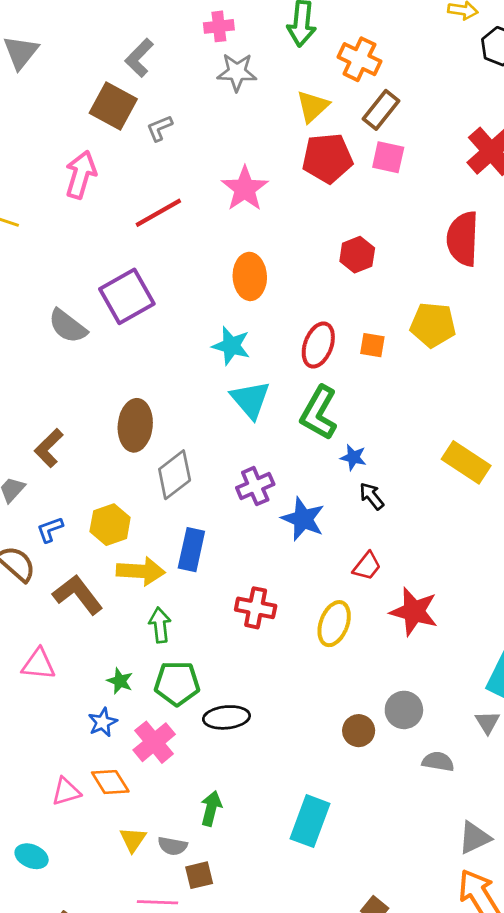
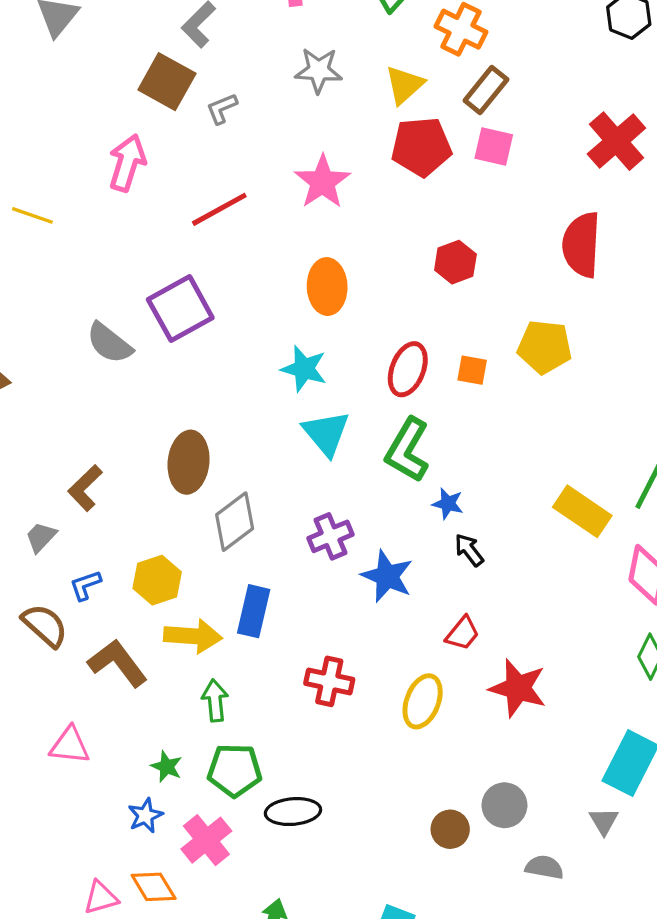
gray star: (237, 72) -> (319, 70), moved

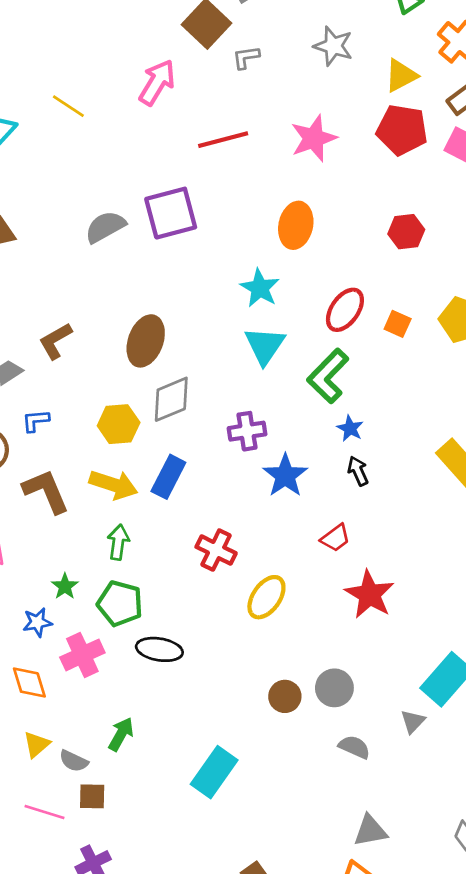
gray semicircle: (109, 343) -> (105, 227), turned 99
yellow hexagon: (157, 580) -> (119, 424), moved
yellow ellipse: (423, 701) -> (266, 597), moved

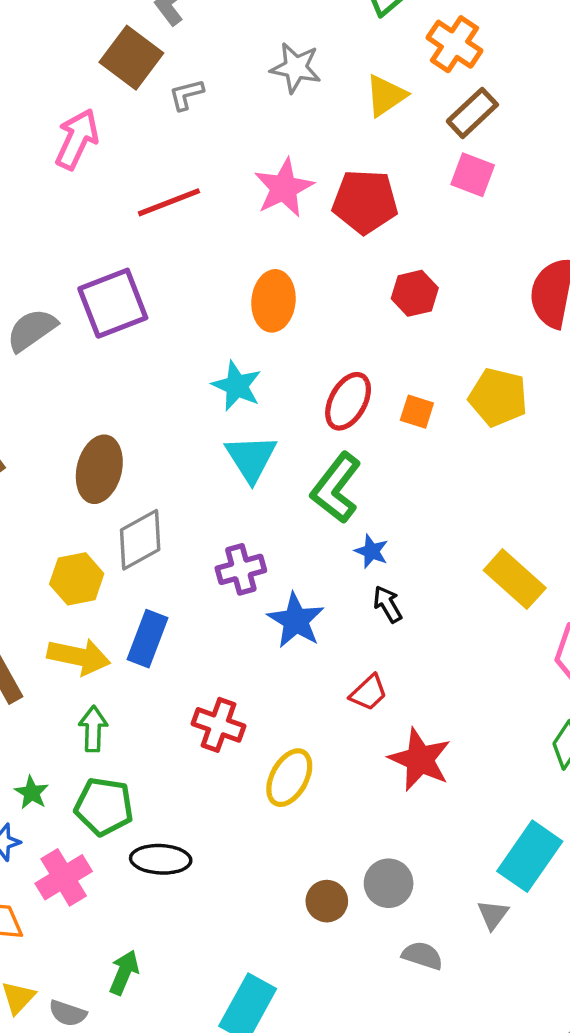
red pentagon: (402, 130) -> (365, 202), moved

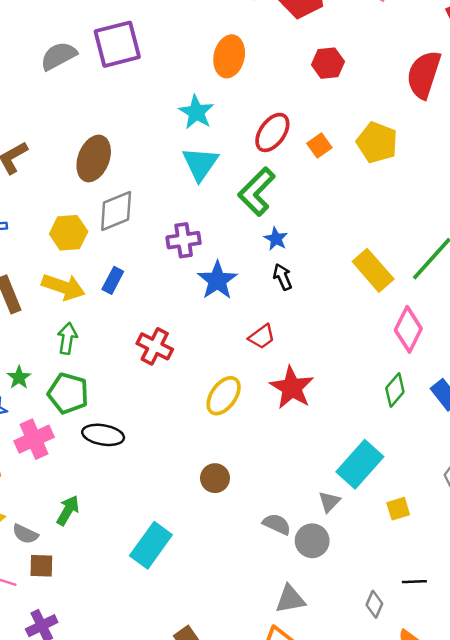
orange square: (417, 412) -> (319, 146), turned 30
blue rectangle: (148, 639) -> (113, 280), size x0.7
yellow ellipse: (289, 778) -> (224, 396), moved
gray circle: (389, 883) -> (312, 541), moved

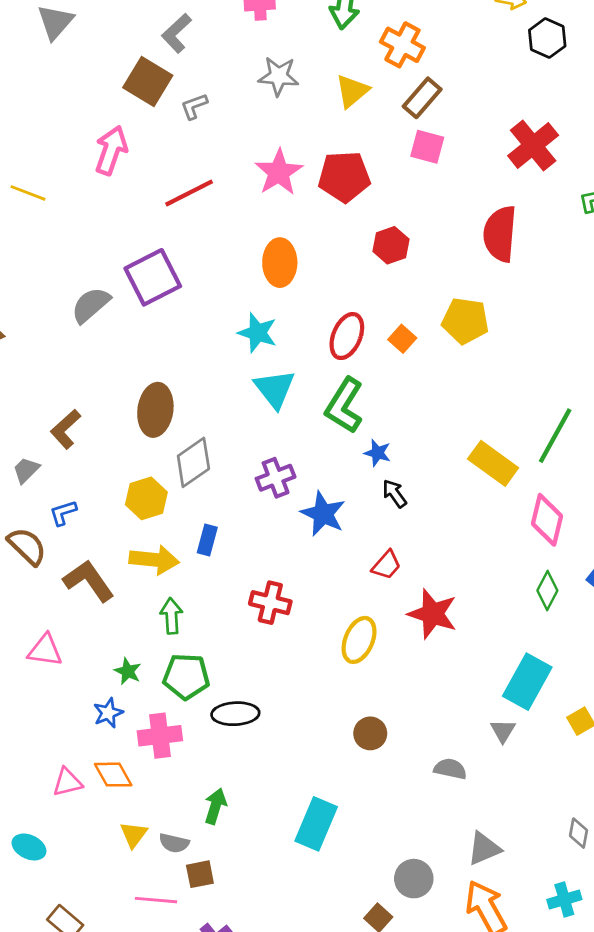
pink cross: (34, 439) -> (160, 736), turned 30
gray circle: (312, 541) -> (414, 879), moved

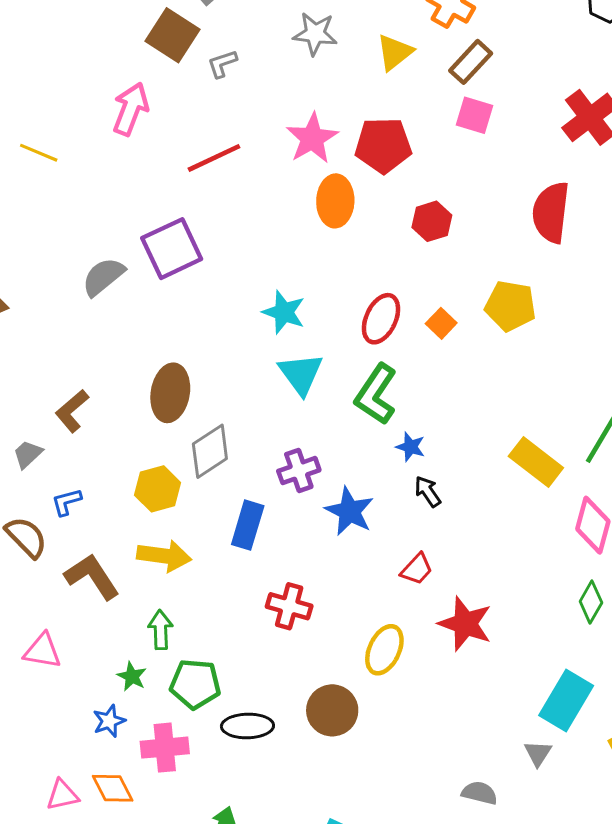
orange ellipse: (280, 263) -> (335, 201), moved
blue rectangle: (207, 540) -> (248, 525), moved, size x1.4
green arrow: (171, 616) -> (160, 630), moved
brown circle: (370, 733) -> (332, 710), moved, size x1.4

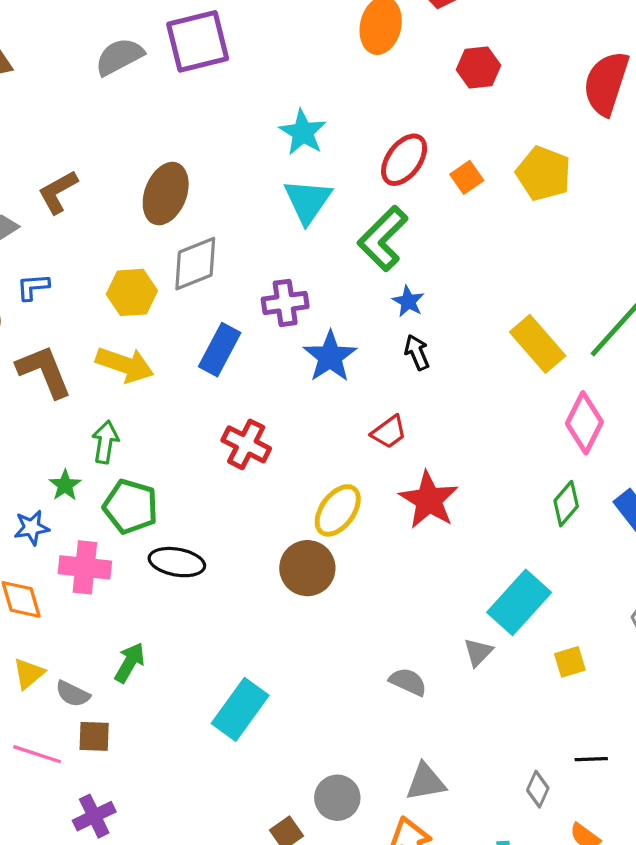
brown circle: (332, 710) -> (307, 568), moved

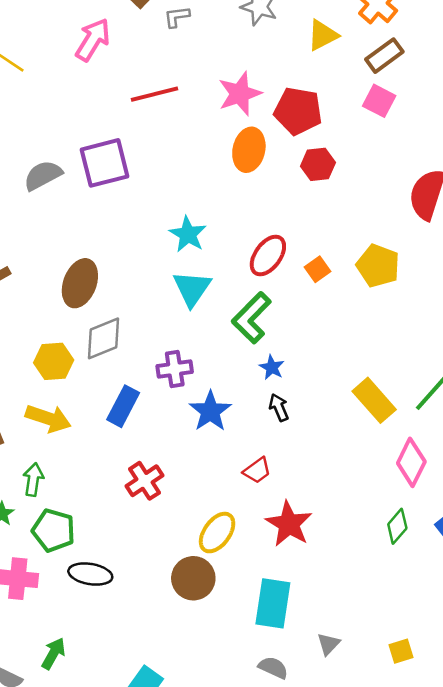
red hexagon: (478, 68) -> (318, 164), moved
red cross: (246, 444) -> (144, 481), turned 30
cyan rectangle: (519, 602) -> (273, 603), moved, turned -33

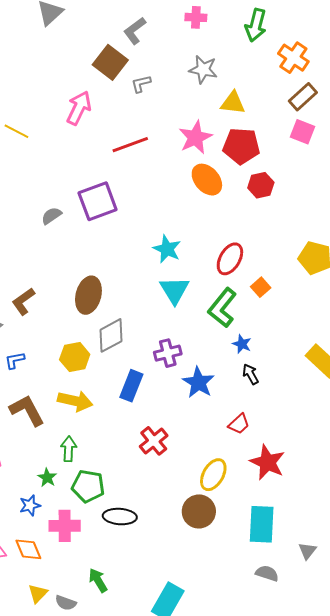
yellow triangle: (323, 35) -> (233, 103), moved, turned 40
orange ellipse: (249, 150) -> (207, 180), turned -48
gray semicircle: (43, 175) -> (51, 216), size x0.7
orange square: (317, 269) -> (261, 287), moved
green arrow: (53, 654) -> (98, 580), turned -55

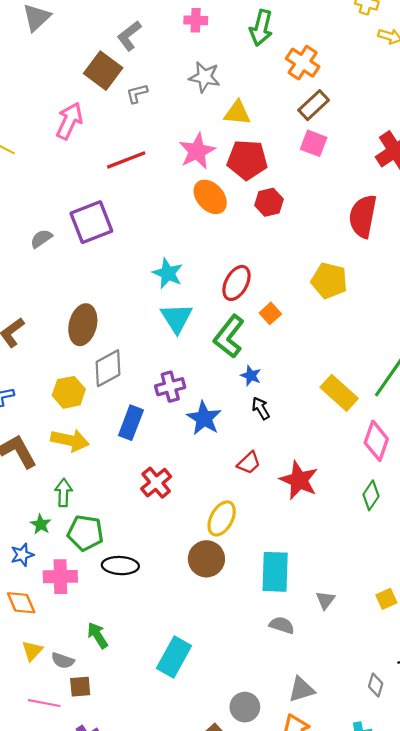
red star: (267, 462) -> (299, 480), moved

